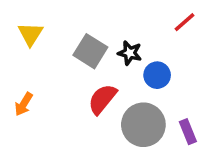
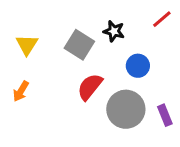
yellow triangle: (30, 34) -> (27, 45), moved
black star: (130, 53) -> (114, 31), moved

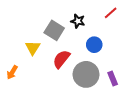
yellow triangle: (27, 45) -> (33, 48), moved
orange arrow: (21, 91) -> (12, 72), moved

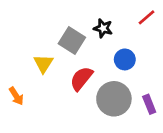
orange arrow: (12, 72) -> (16, 96), turned -64

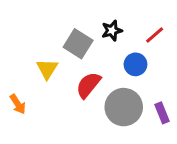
red line: (146, 17) -> (155, 35), moved
black star: (103, 28) -> (112, 30), turned -30

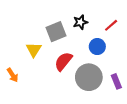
gray square: (78, 44) -> (56, 32), turned 36

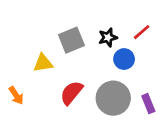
black star: (80, 22) -> (108, 37), moved
yellow triangle: (34, 50) -> (43, 63), turned 49
red semicircle: (63, 61) -> (71, 93), moved

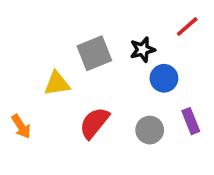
red line: (142, 32) -> (187, 26), moved
gray circle: (113, 98) -> (150, 130), size x0.6
purple rectangle: (148, 104) -> (191, 121), moved

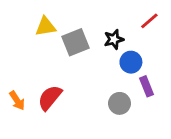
yellow triangle: (57, 84) -> (46, 27), moved
purple rectangle: (191, 121) -> (147, 86), moved
red semicircle: (94, 123) -> (50, 98), moved

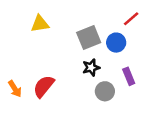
black star: (114, 39) -> (91, 68), moved
gray square: (75, 42) -> (89, 38), moved
blue circle: (131, 62) -> (116, 43), moved

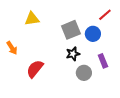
orange arrow: (15, 89) -> (12, 48), moved

